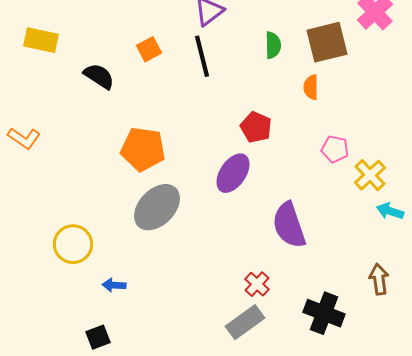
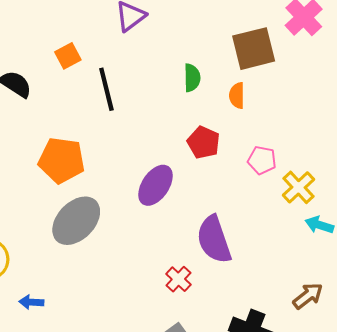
green semicircle: (273, 45) -> (192, 78), moved
black line: (202, 56) -> (106, 89), moved
red pentagon: (256, 127) -> (204, 142), moved
brown arrow: (379, 279) -> (308, 296), turned 60
red cross: (257, 284) -> (178, 279), moved

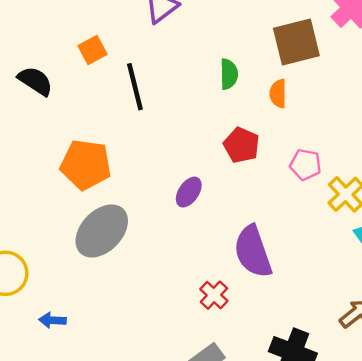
purple ellipse: (156, 185) -> (189, 192), size x0.7

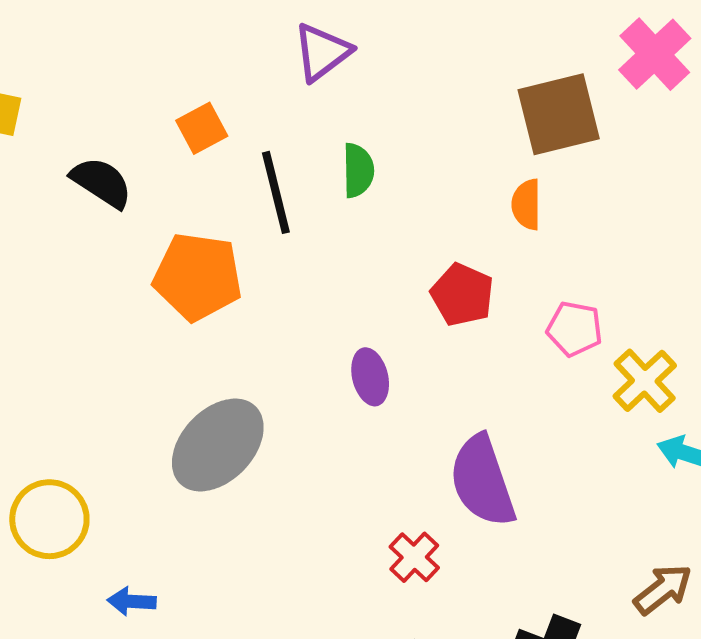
green semicircle: (229, 74) -> (358, 170), moved
orange pentagon: (86, 165) -> (198, 277), moved
purple ellipse: (189, 192) -> (370, 377), turned -48

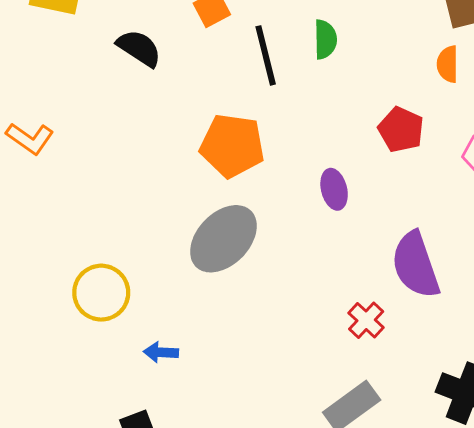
orange pentagon: (198, 277) -> (232, 146), moved

